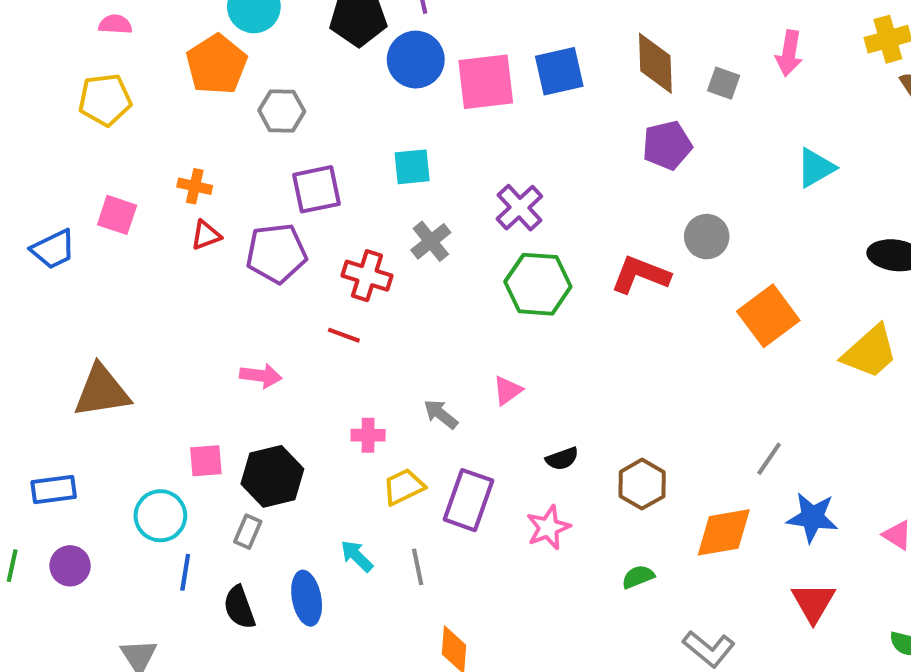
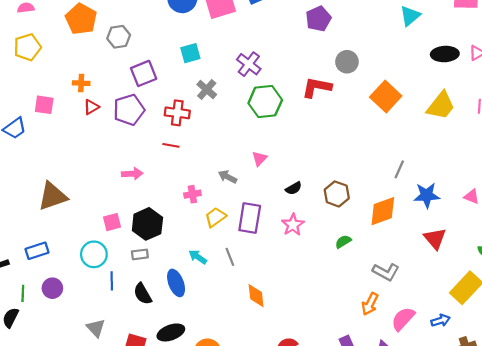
cyan triangle: (816, 168) -> (410, 16), moved
gray rectangle: (248, 532) -> (140, 254), turned 70

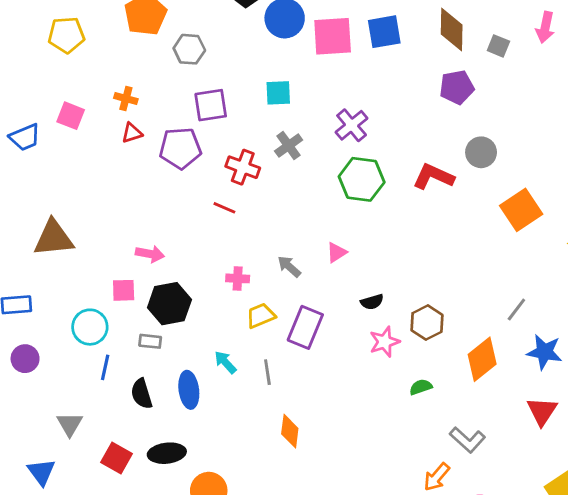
pink arrow: (132, 174) -> (150, 254), moved
orange diamond: (383, 211) -> (482, 359), turned -32
pink star: (293, 225) -> (384, 342), moved

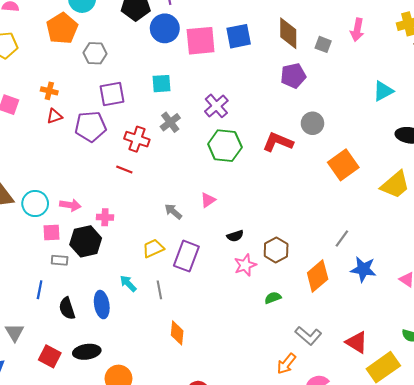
pink cross: (238, 278) -> (105, 217), moved
cyan circle: (90, 327) -> (35, 203), moved
gray rectangle: (150, 341) -> (60, 260), moved
red triangle: (542, 411) -> (357, 342), moved, turned -30

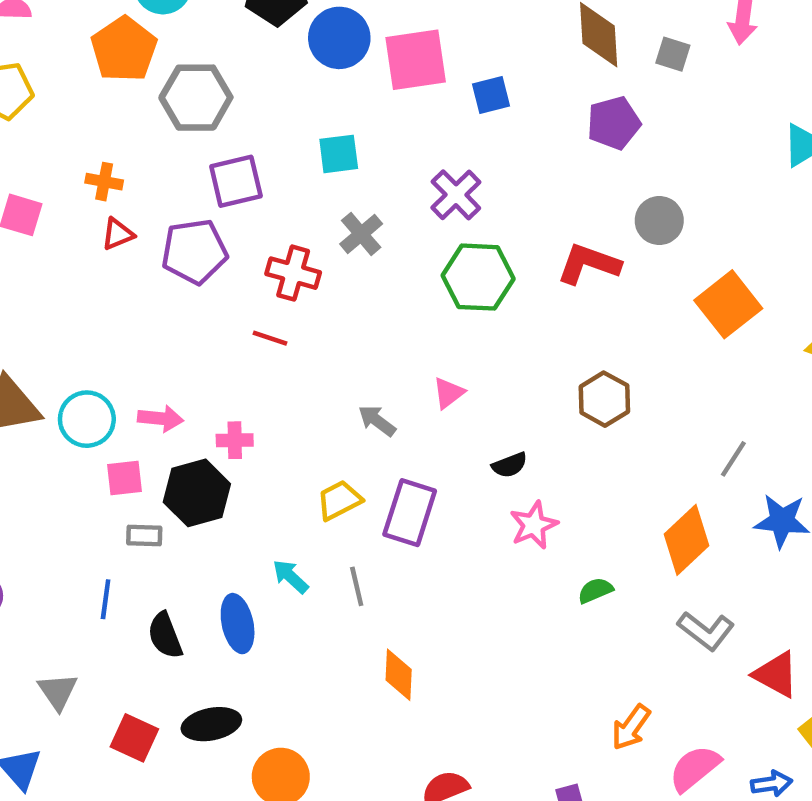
blue square: (239, 36) -> (491, 95), moved, size x0.7
gray hexagon: (95, 53) -> (196, 98), size x1.4
brown hexagon: (276, 250) -> (604, 399), moved
gray L-shape: (308, 336) -> (706, 631), moved

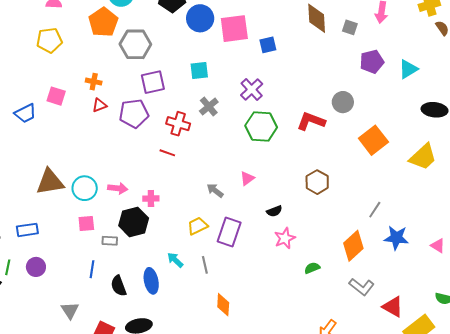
purple pentagon: (614, 123) -> (372, 62), moved
pink square: (124, 478) -> (86, 223), moved

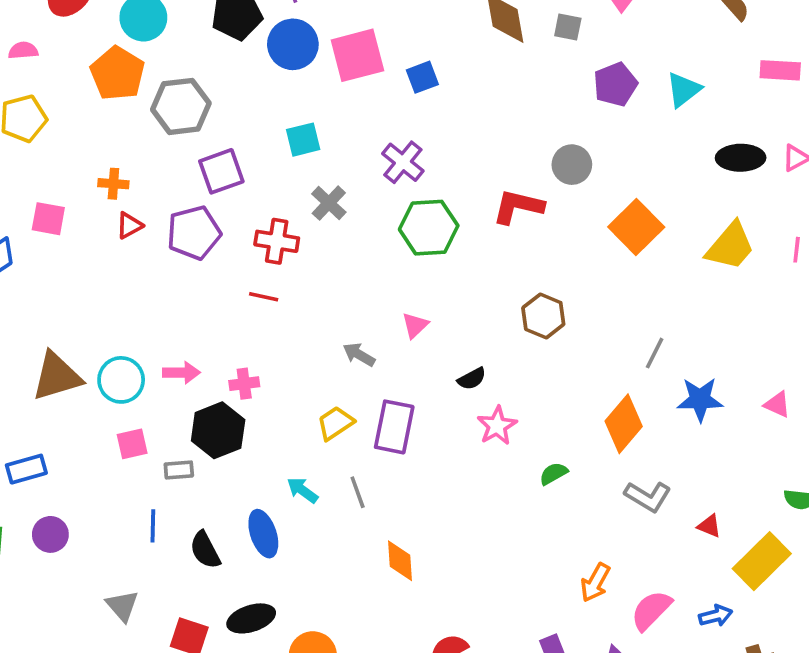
red triangle: (393, 307) -> (709, 526), size x0.6

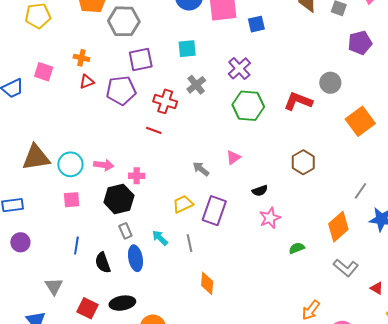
gray rectangle: (179, 470) -> (125, 231), moved, turned 63

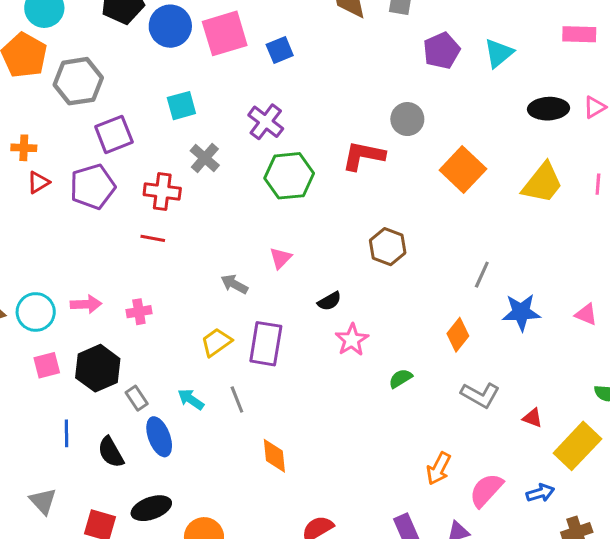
black hexagon: (119, 199) -> (98, 368), moved
orange diamond: (338, 227) -> (458, 335), size x0.7

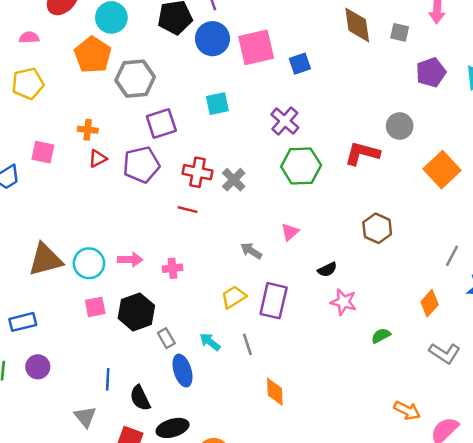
gray cross: (205, 158) -> (234, 180), moved
pink star: (352, 340) -> (343, 302), turned -30
blue line: (66, 433) -> (108, 379), moved
black semicircle: (111, 452) -> (140, 398), moved
orange arrow: (439, 469) -> (407, 410), turned -95

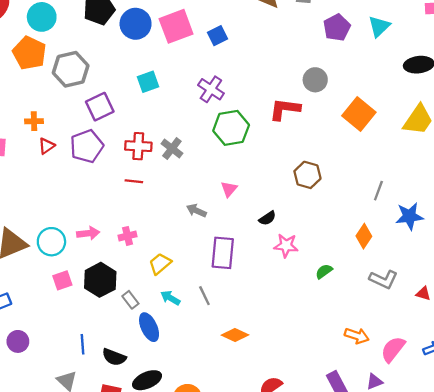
yellow trapezoid: (234, 297) -> (160, 264), moved
orange diamond: (275, 392) -> (235, 335), turned -55
black semicircle: (140, 398) -> (114, 357), turned -35

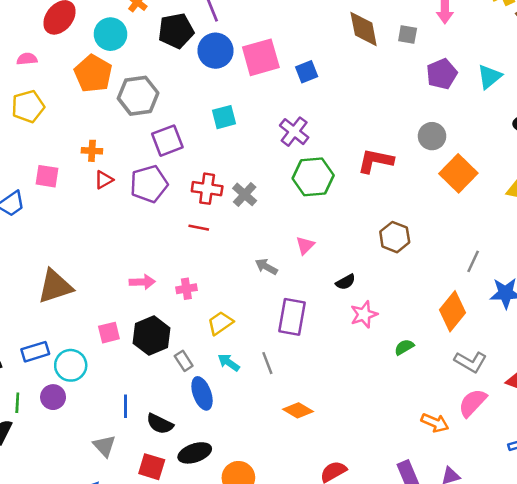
gray circle: (315, 80) -> (432, 136), moved
orange diamond: (364, 236) -> (452, 311), size x1.4
cyan circle: (51, 242) -> (71, 365), moved
pink star: (286, 246) -> (364, 314), turned -30
pink semicircle: (393, 349) -> (473, 403), moved

